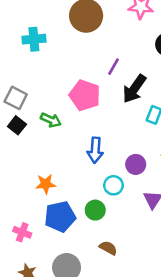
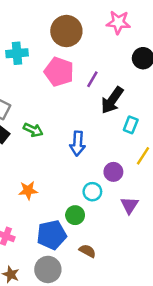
pink pentagon: (85, 95) -> (59, 72), moved
blue arrow: (95, 150) -> (78, 143), moved
blue pentagon: (60, 217) -> (52, 235), moved

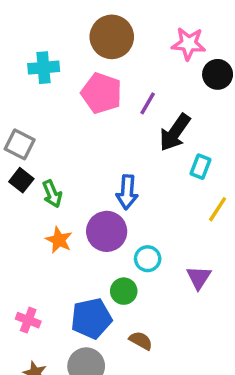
pink star: (118, 22) -> (189, 44), moved
green arrow: (33, 130) -> (52, 194), moved, turned 42
purple circle: (113, 172) -> (107, 231), moved, size x1.5
orange star: (28, 190) -> (59, 240), moved, turned 30

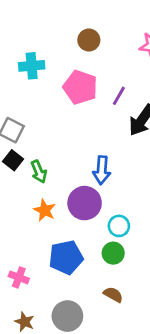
brown circle: (112, 37) -> (89, 40), size x0.6
green circle: (124, 291) -> (113, 253), moved
blue pentagon: (91, 318) -> (66, 257), moved

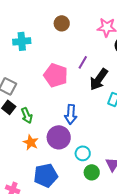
pink pentagon: (80, 87) -> (56, 75), moved
green circle: (113, 253) -> (92, 172), moved

